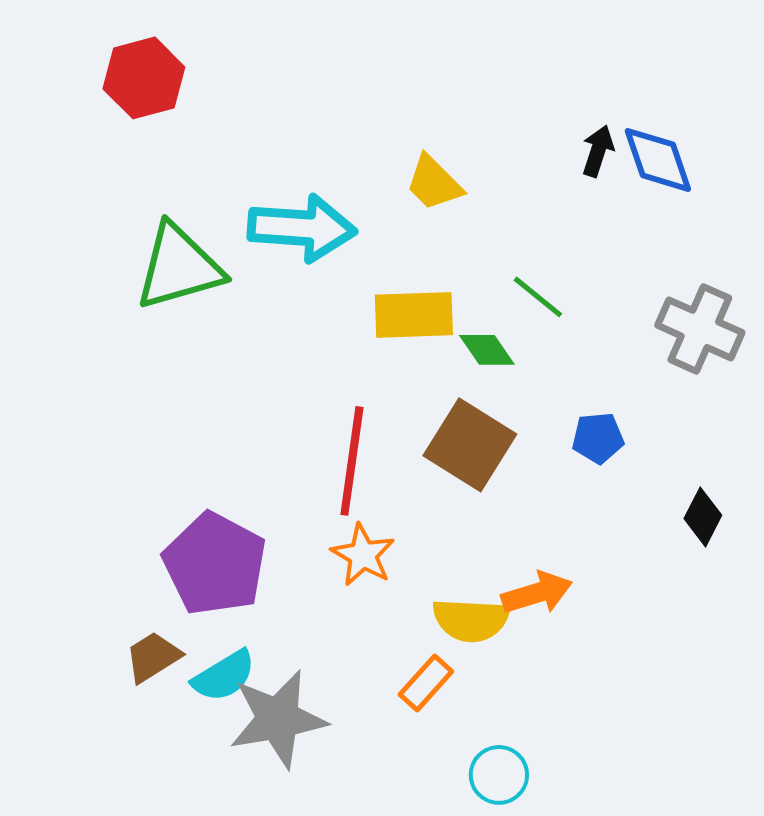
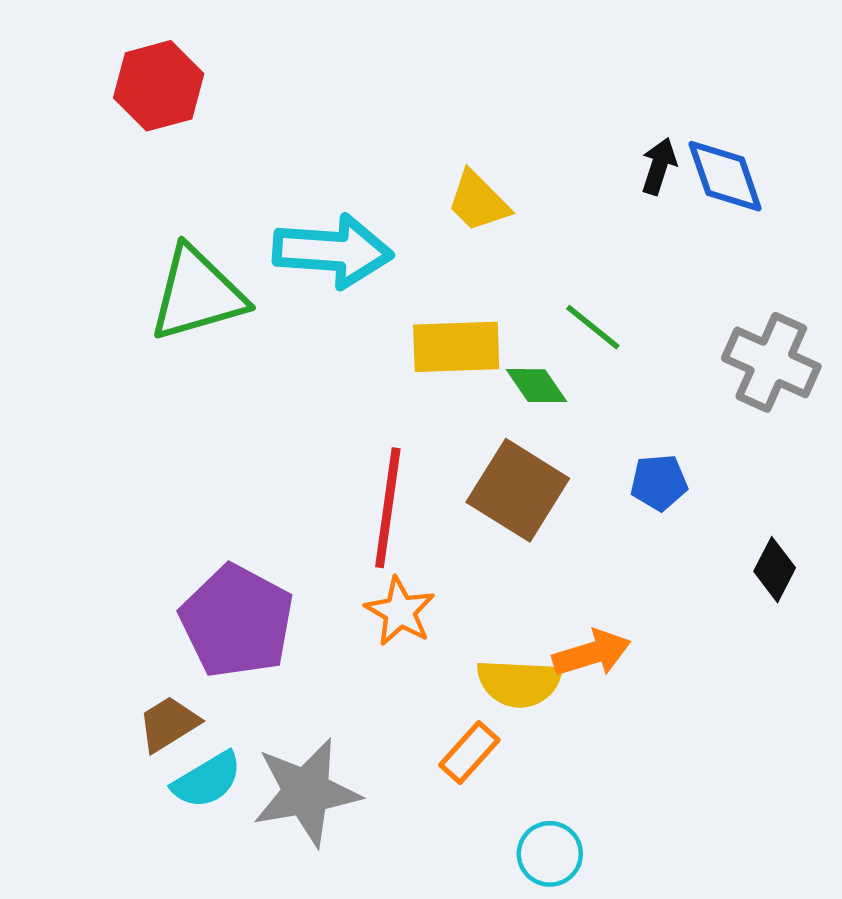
cyan semicircle: (224, 676) -> (207, 780), moved

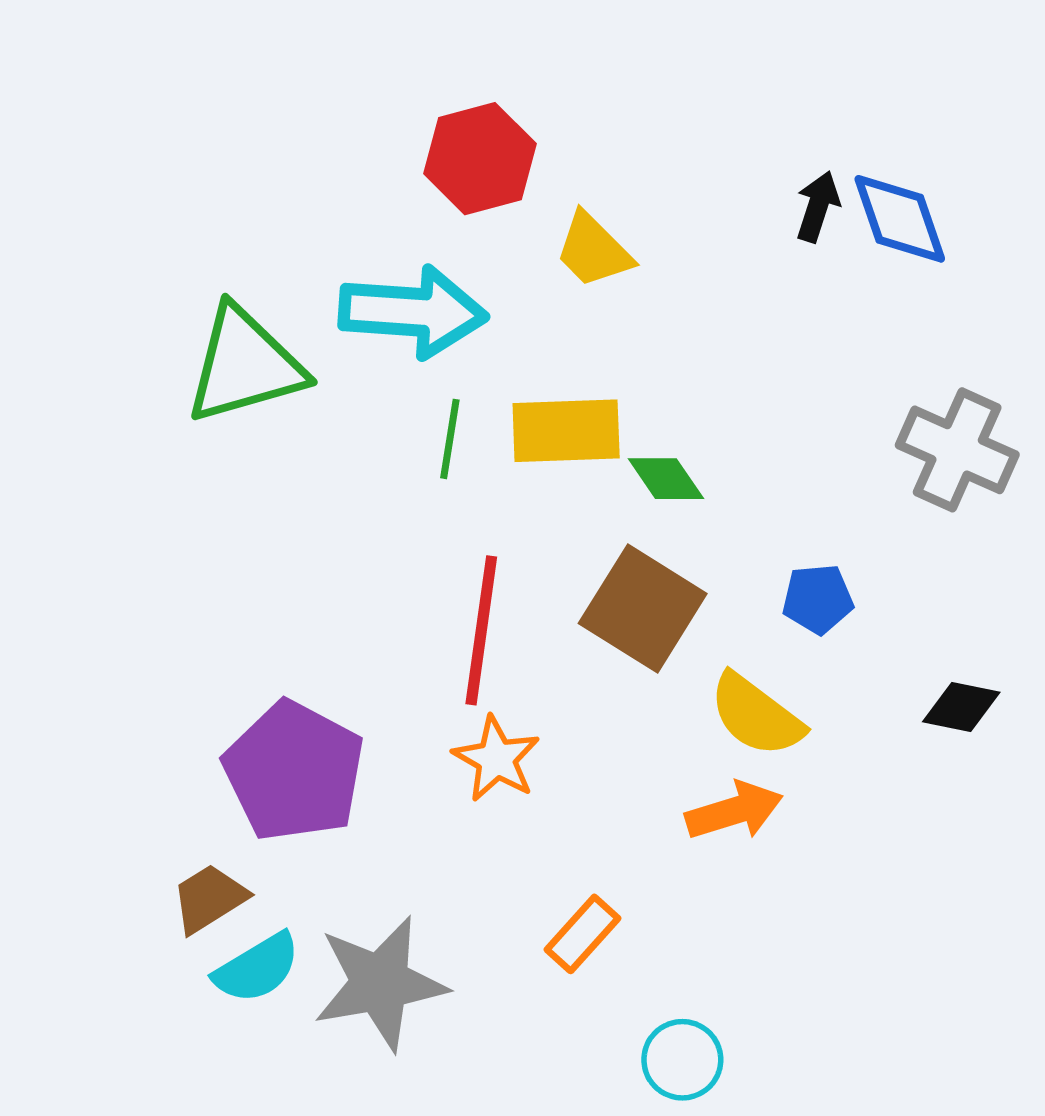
red hexagon: (159, 86) -> (480, 159), moved
green line: (593, 327) -> (450, 439), moved, turned 60
black diamond: (775, 570) -> (961, 707), turned 74
yellow semicircle: (519, 683) -> (756, 715), moved, turned 34

